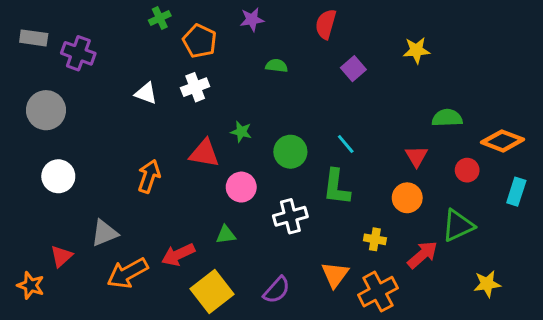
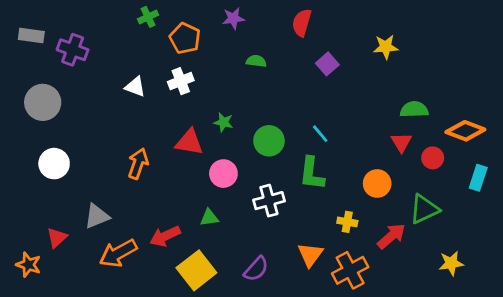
red triangle: (416, 156) -> (401, 142), moved

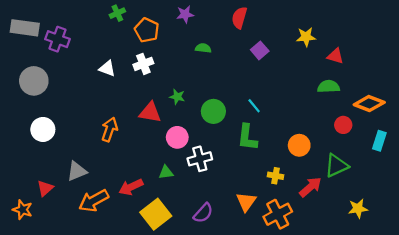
gray rectangle: (31, 35) -> (25, 28), size x1.4
red triangle: (401, 142) -> (335, 56), moved, turned -42
white cross: (269, 201) -> (200, 159), moved

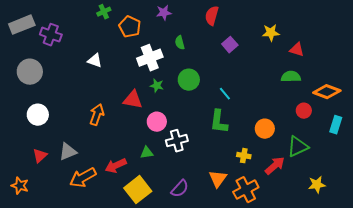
gray rectangle: (25, 28) -> (22, 25), turned -30
green semicircle: (203, 48) -> (180, 43), turned -112
white cross: (143, 64) -> (150, 58), moved, size x1.4
green circle: (213, 111) -> (189, 80), moved
red triangle: (45, 188) -> (40, 156), moved

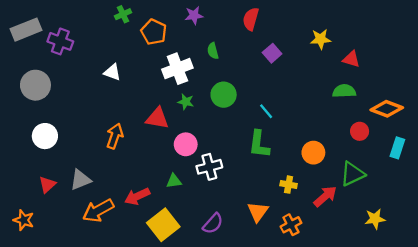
orange cross: (246, 190) -> (291, 225), size x0.7

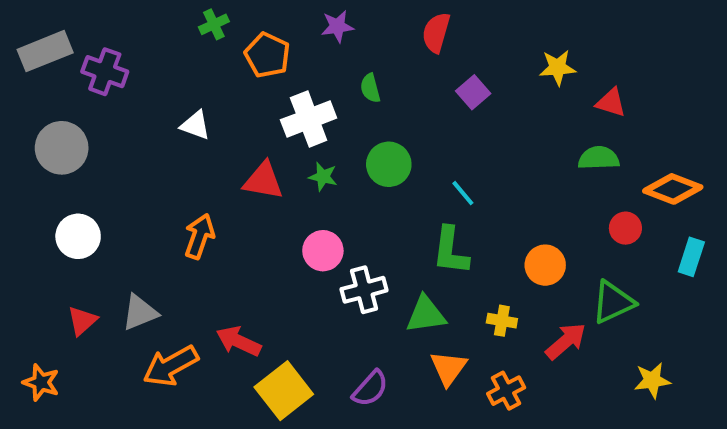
red triangle: (157, 118) -> (263, 181), moved
green triangle: (174, 181) -> (426, 314), moved, size x1.5
red arrow: (137, 196) -> (239, 341), turned 50

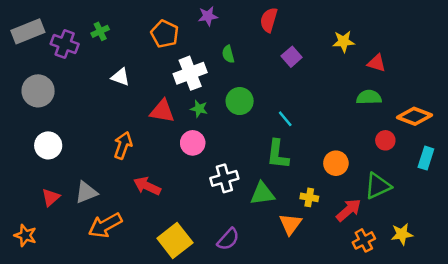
green cross: (214, 24) -> (100, 31), moved
pink circle: (323, 251) -> (193, 143), moved
red arrow: (239, 341) -> (147, 186), moved
orange triangle: (448, 368) -> (290, 224), moved
orange cross: (506, 391) -> (364, 240), moved

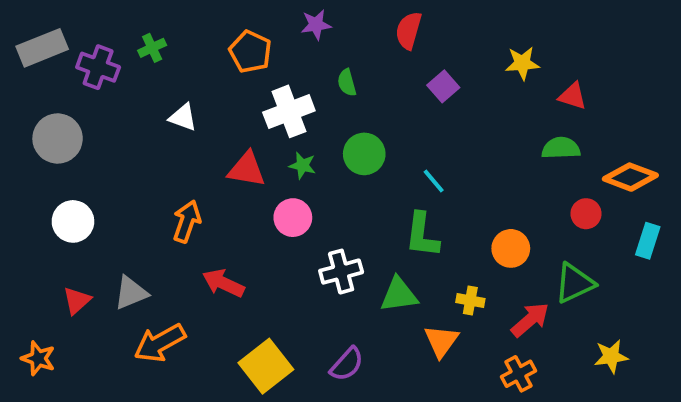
orange cross: (364, 240) -> (518, 374), moved

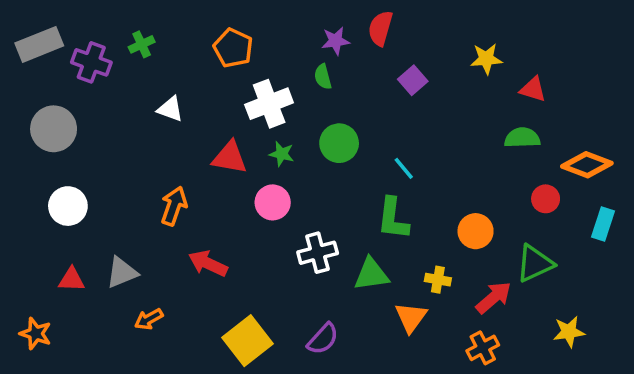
purple star: (316, 25) -> (335, 41), moved
red triangle: (77, 301) -> (72, 280), turned 44
orange arrow: (160, 343) -> (149, 319), size x0.6

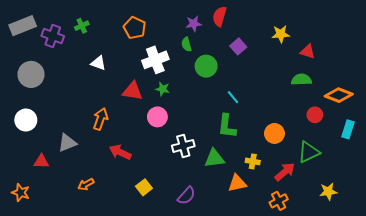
green circle: (339, 143) -> (206, 66), moved
white circle: (68, 206) -> (26, 120), moved
gray triangle: (122, 272) -> (67, 143), moved
orange triangle: (411, 317) -> (237, 183), turned 42
yellow square: (247, 341) -> (144, 187), moved, size x0.6

